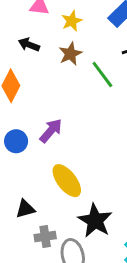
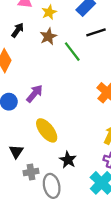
black arrow: (29, 45) -> (18, 30), turned 104
black triangle: (25, 209) -> (16, 152), turned -40
black star: (95, 221) -> (68, 160), size x0.7

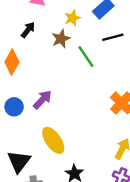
yellow star: (49, 12) -> (72, 18), moved
black triangle: (16, 152) -> (19, 161), size x1.5

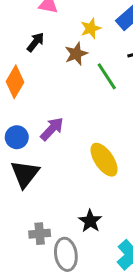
yellow ellipse: (53, 140) -> (104, 160), moved
black triangle: (19, 161) -> (25, 174), moved

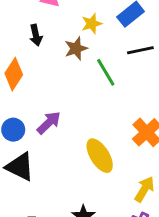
black arrow: (36, 42) -> (36, 35), turned 126
black triangle: (25, 174) -> (20, 167), turned -44

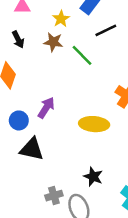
brown star: (76, 48) -> (53, 42), turned -30
yellow ellipse: (100, 156) -> (94, 124), turned -40

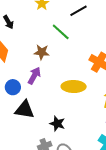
brown star: (53, 42) -> (42, 52), moved
black star: (93, 177) -> (57, 124), moved

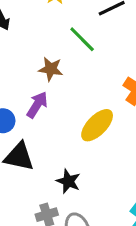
yellow ellipse: (74, 87) -> (97, 125), turned -50

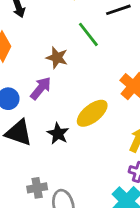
black star: (68, 181) -> (58, 134), moved

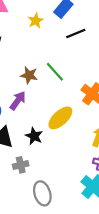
green line: (88, 34) -> (55, 72), moved
gray cross: (37, 188) -> (21, 165), moved

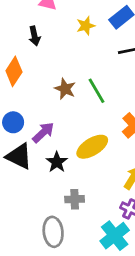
purple arrow: (18, 101) -> (43, 132), moved
gray cross: (21, 165) -> (75, 199), moved

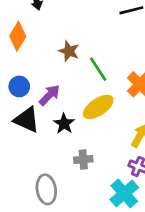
green line: (97, 91) -> (98, 69), moved
gray ellipse: (53, 232) -> (46, 189), moved

